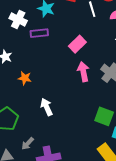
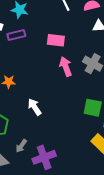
pink rectangle: (77, 44) -> (56, 40), turned 60

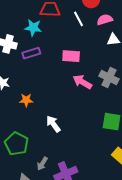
pink arrow: (66, 67) -> (82, 82), turned -36

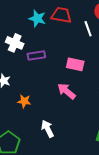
cyan star: (33, 28) -> (37, 18), moved
pink arrow: (82, 82) -> (66, 91), moved

